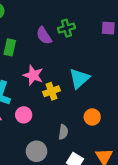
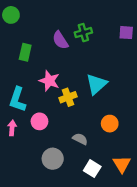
gray semicircle: (63, 132) -> (80, 139), turned -72

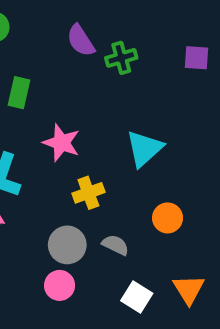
purple semicircle: (60, 40) -> (81, 40), moved
yellow cross: (68, 97) -> (88, 193), moved
pink circle: (39, 121) -> (60, 285), moved
gray circle: (53, 159) -> (67, 245), moved

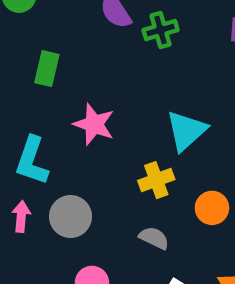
yellow cross: (88, 193) -> (156, 180), moved
gray circle: (67, 245) -> (70, 216), moved

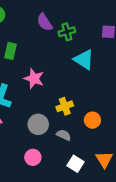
cyan triangle: (186, 131) -> (84, 59), moved, turned -45
gray circle: (70, 216) -> (38, 124), moved

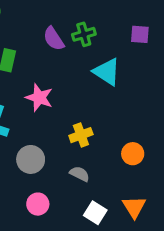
purple semicircle: (45, 22) -> (54, 39), moved
orange circle: (92, 120) -> (133, 154), moved
gray circle: (38, 124) -> (31, 159), moved

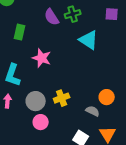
yellow cross: (81, 135) -> (62, 98), moved
gray semicircle: (80, 174) -> (93, 111), moved
pink circle: (38, 204) -> (41, 122), moved

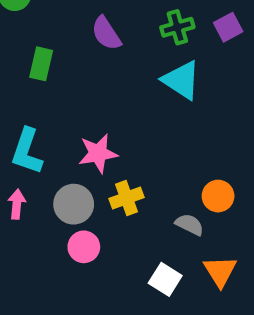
green cross: (73, 14) -> (177, 27), moved
purple square: (112, 14) -> (228, 27), turned -32
pink star: (42, 58) -> (98, 153), moved, turned -30

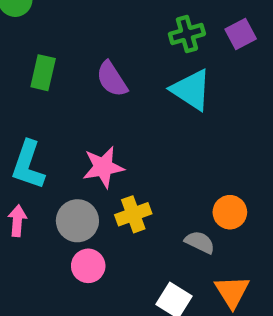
purple semicircle: (106, 33) -> (112, 79), moved

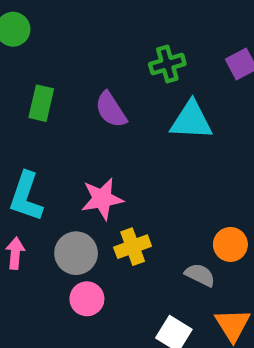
green cross: (187, 34) -> (167, 64), moved
cyan triangle: (191, 90) -> (191, 121), turned -30

